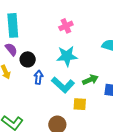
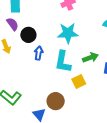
cyan L-shape: (63, 85) -> (63, 62), turned 55
yellow square: (80, 104) -> (79, 81), turned -32

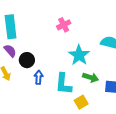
cyan star: (68, 33) -> (79, 55), moved, turned -30
green arrow: (90, 58) -> (91, 77), turned 42

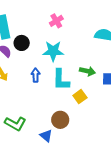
cyan star: (79, 55) -> (53, 51), moved, turned -30
black circle: (27, 60) -> (22, 43), moved

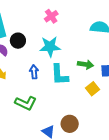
yellow square: (80, 97) -> (92, 89), moved
brown circle: (60, 120) -> (70, 124), moved
green L-shape: (15, 123) -> (26, 103), moved

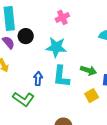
blue arrow: (34, 72) -> (38, 79), moved

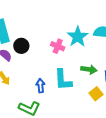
pink cross: (62, 17) -> (58, 46), moved, turned -32
cyan star: (56, 47) -> (78, 37), moved, turned -30

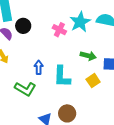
cyan L-shape: (63, 80) -> (62, 77), moved

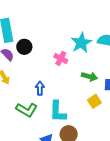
pink cross: (59, 30) -> (61, 58), moved
cyan L-shape: (62, 77) -> (58, 112), moved

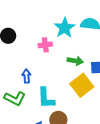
pink cross: (61, 58) -> (45, 45), turned -32
yellow square: (94, 101) -> (82, 85), size x1.6

